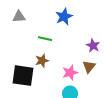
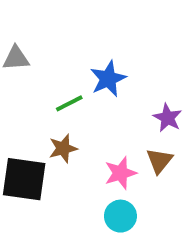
blue star: (64, 17) -> (108, 79), moved
green line: (45, 39) -> (69, 103), turned -40

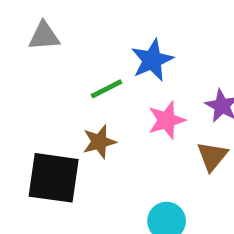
pink star: (120, 173) -> (167, 120), moved

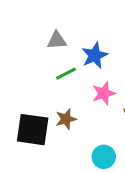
gray triangle: (44, 36) -> (57, 40), moved
brown star: (99, 142) -> (66, 119), moved

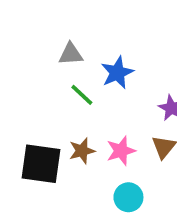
green line: (66, 74) -> (82, 95), turned 70
pink star: (104, 93) -> (121, 151), moved

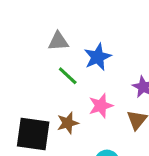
pink star: (121, 151) -> (101, 106), moved

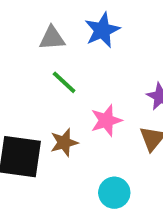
blue star: (98, 57) -> (102, 30), moved

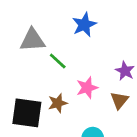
gray triangle: (52, 38) -> (32, 40), moved, size x1.4

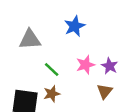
green line: (58, 61) -> (52, 70), moved
pink star: (87, 88) -> (85, 65), moved

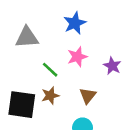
pink star: (85, 65) -> (77, 57), moved
brown triangle: (105, 91) -> (88, 96), moved

